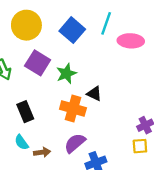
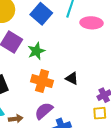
black triangle: (94, 94) -> (72, 78), moved

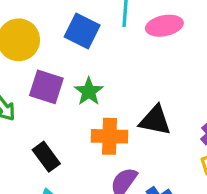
black triangle: (72, 78) -> (155, 120), size x1.5

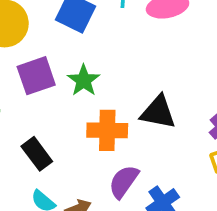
purple square: (46, 87) -> (36, 76), turned -36

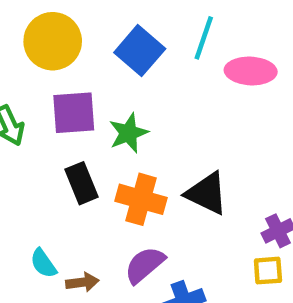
black rectangle: (37, 154) -> (82, 183), moved

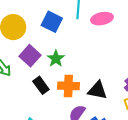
purple square: (74, 113) -> (30, 56), turned -30
black triangle: (207, 193) -> (97, 90), moved

